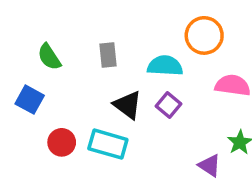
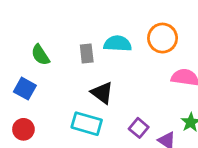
cyan semicircle: (165, 66) -> (118, 44), moved
purple square: (169, 105) -> (139, 128), moved
red circle: (62, 142) -> (23, 129), moved

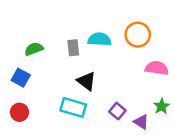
green semicircle: (40, 55) -> (34, 49), turned 102

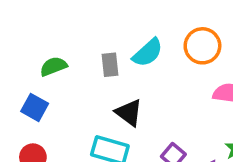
cyan semicircle: (99, 39) -> (148, 53), turned 135

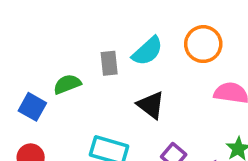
green semicircle: (53, 66) -> (67, 84), moved
black triangle: (129, 113) -> (151, 105), moved

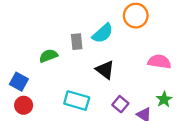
orange circle: (203, 44) -> (136, 16), moved
blue square: (32, 107) -> (19, 82), moved

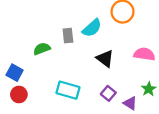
black triangle: (105, 70) -> (105, 59), moved

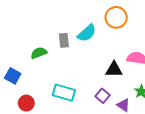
black triangle: (105, 59) -> (114, 70), moved, turned -36
red circle: (19, 94) -> (26, 103), moved

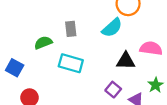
cyan semicircle: (87, 33) -> (112, 28), moved
cyan rectangle: (64, 93) -> (71, 63), moved

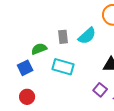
cyan semicircle: (112, 28) -> (87, 36), moved
blue square: (15, 68) -> (25, 68), moved, turned 35

